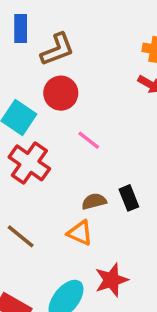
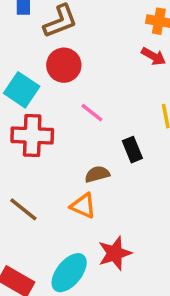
red cross: (29, 163) -> (32, 135), turned -33
black rectangle: (129, 198) -> (132, 150), moved

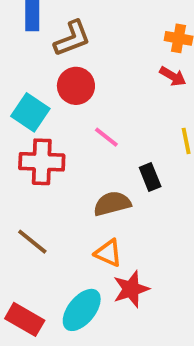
brown semicircle: (97, 174) -> (112, 204), size x1.4
orange triangle: (83, 206) -> (108, 253), moved

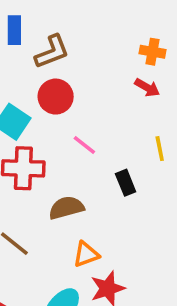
brown semicircle: (112, 204) -> (66, 208), moved
orange triangle: (108, 253) -> (86, 254), turned -44

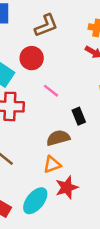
brown L-shape: (52, 52) -> (46, 25), moved
brown semicircle: (66, 208) -> (58, 138), moved

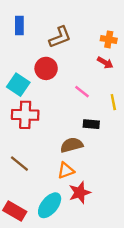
pink line: (51, 91) -> (82, 92), moved
black rectangle: (79, 116) -> (91, 124), turned -63

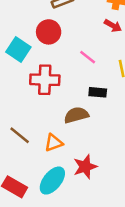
red cross: (25, 115) -> (45, 80), moved
orange triangle: (66, 170) -> (54, 143), moved

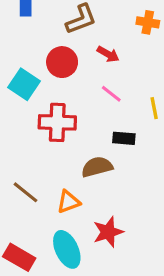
red arrow: (113, 26) -> (108, 54), moved
cyan ellipse: (52, 181) -> (67, 249), turned -64

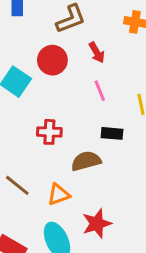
red arrow: (108, 54) -> (97, 52), turned 30
pink line: (111, 94) -> (100, 91), turned 30
red cross: (57, 122) -> (49, 132), moved, size x0.7

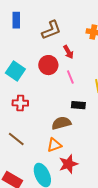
red circle: (52, 60) -> (48, 65), moved
red cross: (49, 132) -> (20, 103), moved
orange triangle: (59, 195) -> (54, 145), moved

